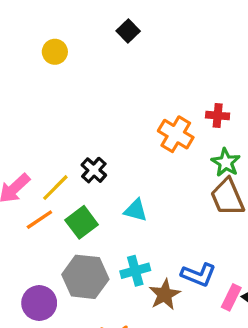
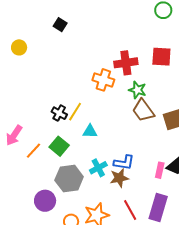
red cross: (218, 116) -> (126, 63), size x1.6
yellow line: (55, 188) -> (75, 112), moved
blue L-shape: (198, 275) -> (124, 162), moved
brown star: (165, 294) -> (119, 178), turned 30

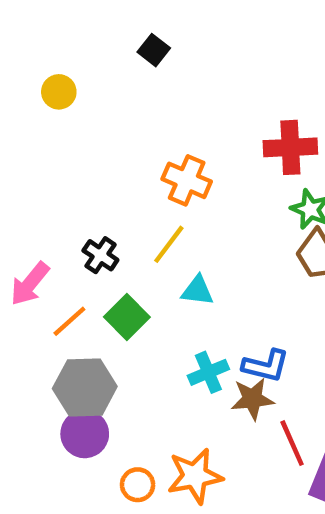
orange cross: (103, 80) -> (187, 180), moved
black cross: (59, 113) -> (100, 255), moved
gray hexagon: (69, 178) -> (85, 388), moved
red line: (130, 210) -> (292, 443), moved

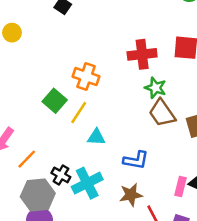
black cross: (100, 255) -> (61, 175), moved
green square: (127, 317) -> (55, 101), moved
blue L-shape: (266, 366) -> (136, 160), moved
cyan cross: (208, 372) -> (87, 183), moved, size x1.4

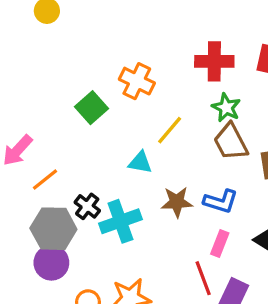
yellow line: (79, 113) -> (170, 130), moved
blue L-shape: (136, 160) -> (221, 201), moved
pink rectangle: (181, 187) -> (220, 243), moved
brown star: (131, 195) -> (177, 202), moved

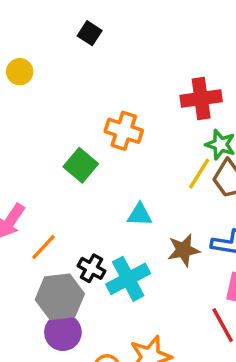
yellow line: (170, 130) -> (199, 174), moved

